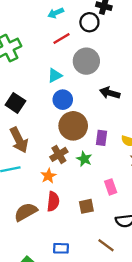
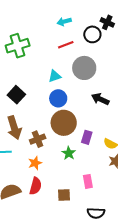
brown cross: (59, 154) -> (38, 139), moved

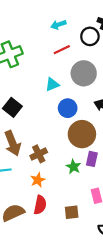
blue circle: (58, 98) -> (68, 108), moved
brown circle: (64, 123) -> (82, 134), moved
purple rectangle: (87, 137) -> (92, 159), moved

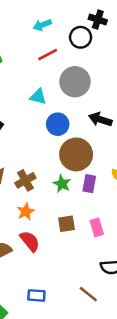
cyan triangle: (52, 84) -> (38, 97), turned 40
green star: (73, 167) -> (62, 184), moved
red semicircle: (40, 205) -> (30, 241), turned -48
brown square: (72, 212) -> (67, 224), moved

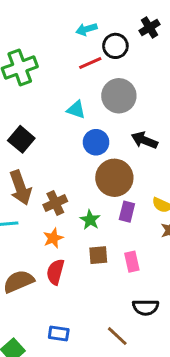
black cross: (98, 20) -> (150, 28), turned 36
black circle: (81, 37) -> (115, 46), moved
green star: (62, 184) -> (90, 220), moved
red semicircle: (30, 241) -> (55, 272), turned -130

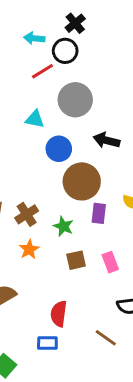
black cross: (150, 28) -> (75, 23), moved
cyan arrow: (86, 29) -> (34, 38), turned 30
red semicircle: (55, 272) -> (59, 314), moved

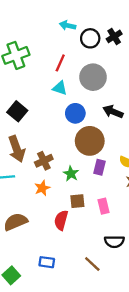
black cross: (75, 23) -> (114, 36), moved
red line: (42, 71) -> (60, 63), moved, turned -42
red semicircle: (59, 314) -> (61, 220), moved

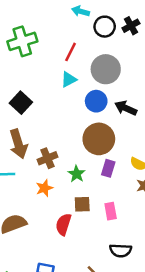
cyan triangle: (60, 88) -> (69, 79), turned -49
blue circle: (75, 113) -> (96, 101), moved

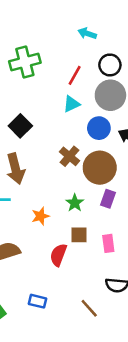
black circle: (105, 27) -> (110, 65), moved
brown cross: (48, 158) -> (69, 156), moved, turned -30

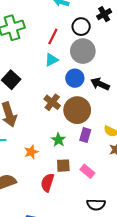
pink rectangle: (108, 243) -> (87, 171), turned -40

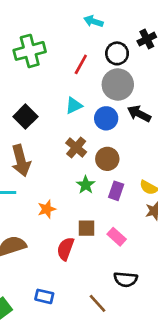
cyan triangle: (52, 60) -> (74, 105), moved
black arrow: (100, 84) -> (139, 114), moved
brown circle: (77, 110) -> (107, 159), size x0.7
green star: (58, 140) -> (86, 185), moved

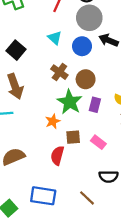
cyan triangle: (74, 105) -> (55, 38), turned -48
green star: (86, 185) -> (70, 102), size x1.6
orange star: (47, 209) -> (53, 121), moved
blue rectangle: (44, 296) -> (43, 196), size x1.6

